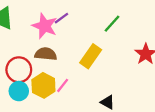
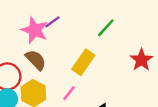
brown semicircle: (46, 54) -> (36, 60), turned 40
pink line: (63, 85) -> (69, 93), moved

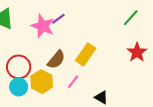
green line: (106, 28) -> (131, 18), moved
brown semicircle: (36, 60) -> (56, 60), moved, turned 84

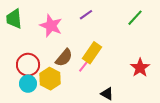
purple line: (58, 19) -> (86, 15), moved
red star: (137, 52) -> (140, 68), moved
pink line: (73, 82) -> (84, 66), moved

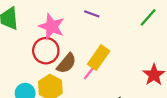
purple line: (86, 15) -> (92, 14), turned 56
red circle: (28, 65) -> (46, 51), moved

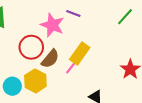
pink star: (52, 27) -> (52, 25), moved

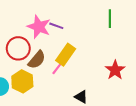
purple line: (73, 14) -> (56, 26), moved
green line: (125, 17) -> (110, 19), turned -42

